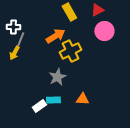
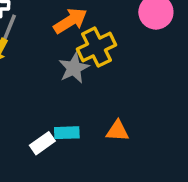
gray star: (57, 77) -> (74, 68), moved

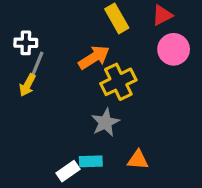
gray star: (74, 68) -> (105, 122), moved

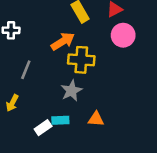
gray line: (37, 64) -> (26, 70), moved
yellow cross: (118, 82) -> (81, 60), turned 30
yellow arrow: (27, 85) -> (12, 103), moved

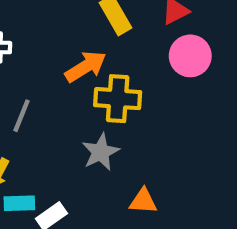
cyan rectangle: (60, 120) -> (19, 203), moved

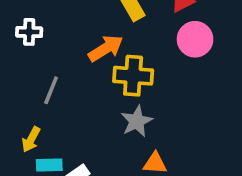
gray star: (101, 152) -> (137, 121), moved

